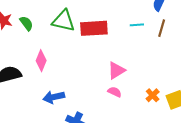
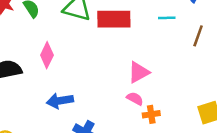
brown line: (162, 28) -> (198, 36), moved
orange cross: (153, 95) -> (151, 114), moved, turned 32

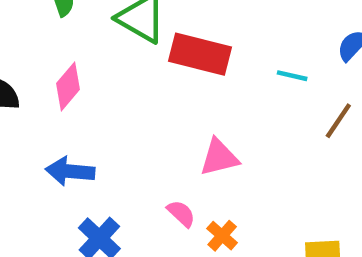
pink semicircle: (135, 99) -> (181, 214), moved
orange cross: (151, 114) -> (222, 236), turned 35

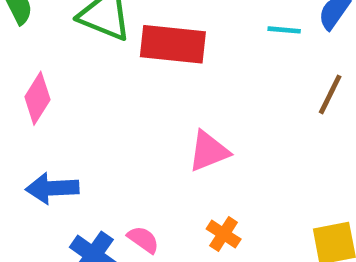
cyan line: (292, 76) -> (284, 30), moved
pink semicircle: (181, 214) -> (143, 240), moved

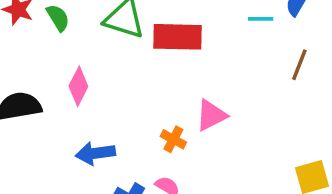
orange cross: (224, 234) -> (173, 139), moved

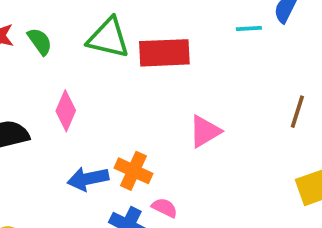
brown line: (299, 65) -> (297, 112), moved
orange cross: (173, 139) -> (134, 171), moved, size x1.4

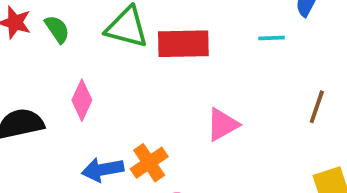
cyan line: (249, 28) -> (272, 38), moved
orange cross: (134, 171) -> (149, 163), turned 30

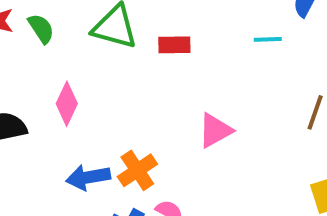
red rectangle: (183, 44) -> (174, 45), size x0.6

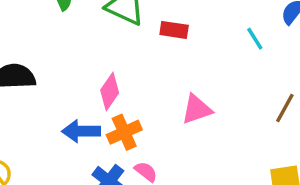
cyan line: (268, 39) -> (255, 39), turned 50
pink diamond: (67, 104) -> (110, 91), moved

